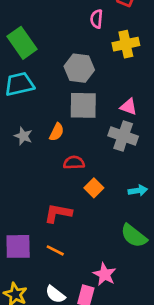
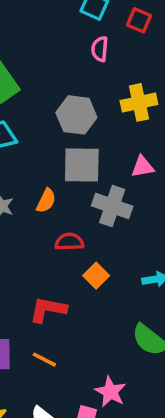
yellow cross: (126, 44) -> (139, 102), moved
pink triangle: (128, 107) -> (143, 167), turned -30
gray cross: (123, 136) -> (112, 206), moved

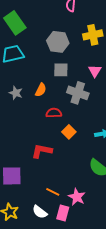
gray square: (82, 165) -> (61, 70), size x0.7
pink triangle: (143, 167) -> (95, 71), turned -48
orange line: (44, 360) -> (53, 192), moved

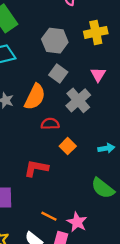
gray square: (61, 70) -> (58, 73), turned 35
orange semicircle: (41, 90) -> (35, 97), size x1.6
gray cross: (78, 93) -> (78, 100), turned 30

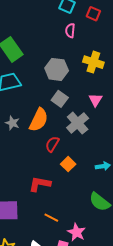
yellow cross: (96, 32) -> (93, 62), turned 30
red semicircle: (50, 124) -> (52, 144), turned -56
orange line: (49, 216) -> (51, 218), moved

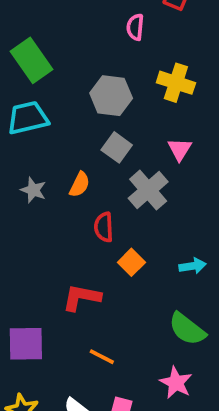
orange semicircle: (39, 120) -> (80, 184), size x0.6
red semicircle: (52, 144) -> (104, 227), turned -35
pink star: (77, 232) -> (176, 383), moved

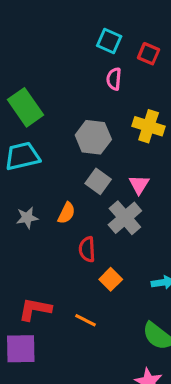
pink triangle: (180, 149) -> (139, 185), moved
gray star: (33, 190) -> (27, 218), turned -30
red L-shape: (81, 297) -> (35, 309), moved
orange line: (102, 357) -> (85, 320), moved

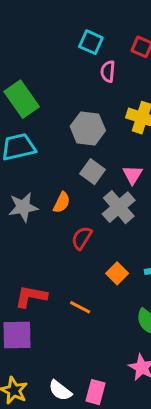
cyan square: (109, 41) -> (91, 42), moved
gray star: (27, 218) -> (23, 207), size x1.4
red semicircle: (87, 249) -> (82, 238), turned 35
orange square: (111, 279) -> (117, 273), moved

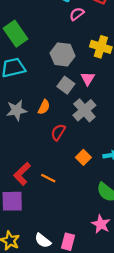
pink semicircle: (108, 71) -> (77, 14), turned 48
pink triangle: (133, 175) -> (88, 79), moved
red L-shape: (31, 296) -> (22, 174), turned -55
orange line: (80, 307) -> (48, 178), moved

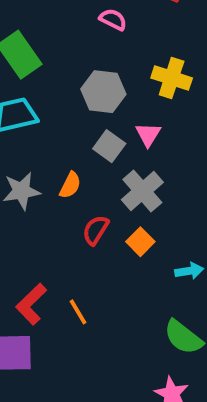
pink semicircle: (77, 14) -> (113, 19), moved, turned 64
orange square: (83, 157) -> (140, 242), moved
orange line: (48, 178) -> (78, 312), turned 32

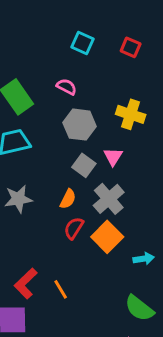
pink semicircle: (113, 19) -> (66, 87), moved
orange semicircle: (70, 185) -> (68, 199), moved
orange square: (140, 242) -> (107, 237), size x1.5

